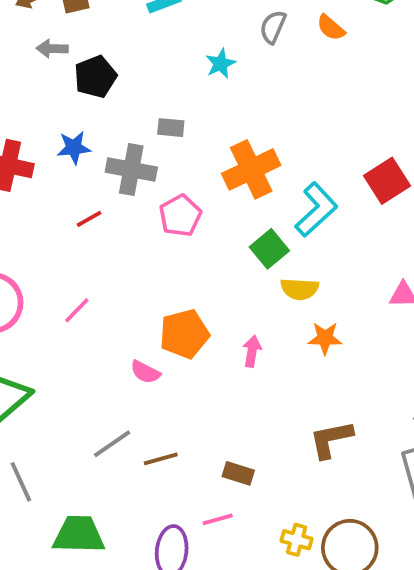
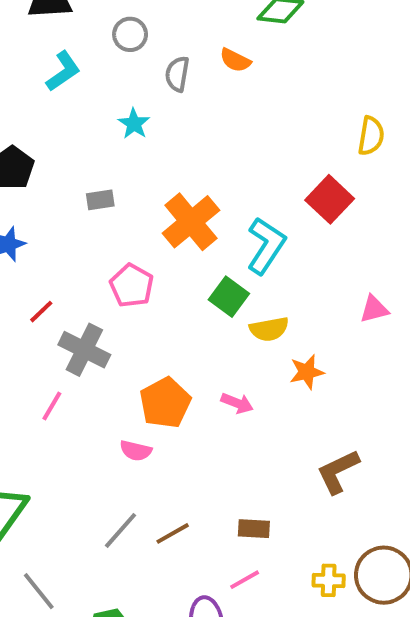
gray cross: (131, 170) -> (84, 350), moved, turned 30
pink arrow: (252, 351) -> (237, 403), turned 116

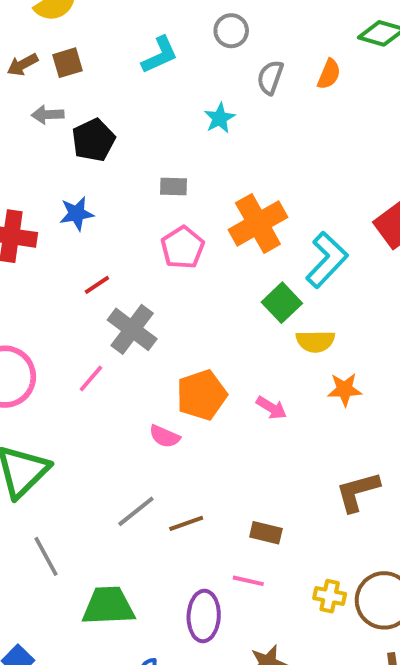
orange semicircle: (235, 60) -> (329, 74), turned -104
pink pentagon: (132, 286) -> (183, 248), moved
pink line: (245, 580) -> (248, 581), turned 32

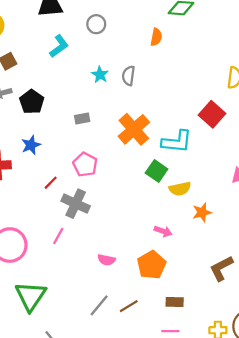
gray semicircle: (270, 77) -> (129, 76), moved
pink pentagon: (183, 248) -> (85, 165), moved
cyan L-shape: (327, 260) -> (177, 142), turned 64
orange pentagon: (202, 395) -> (152, 265), moved

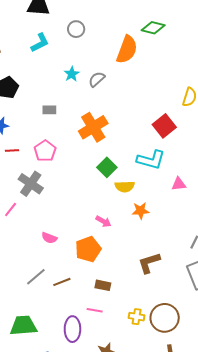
orange semicircle: (156, 37) -> (127, 50), size x1.8
gray semicircle: (129, 76) -> (97, 79), turned 30
cyan L-shape: (177, 142) -> (151, 160), moved
red line: (51, 183) -> (12, 151), moved, turned 32

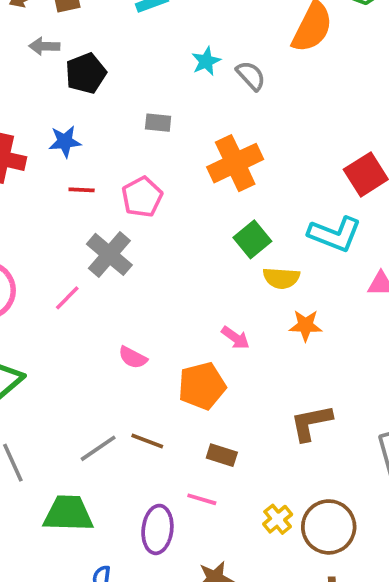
gray semicircle: (97, 79) -> (251, 76), turned 84
gray line: (36, 277) -> (98, 448), moved
brown line: (62, 282) -> (147, 441), turned 36
yellow cross: (137, 317) -> (278, 519), turned 35

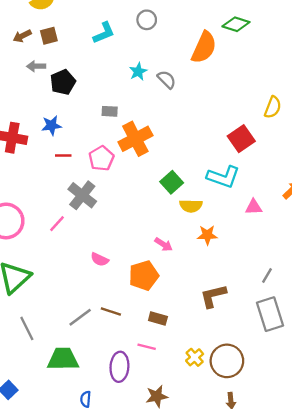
orange cross: (235, 163) -> (135, 139), moved

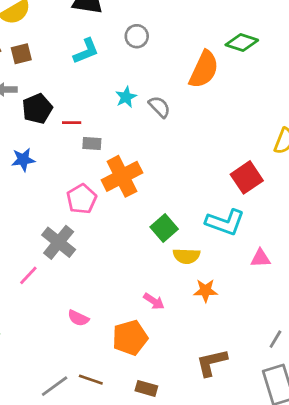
red line: (63, 155) -> (72, 123), moved

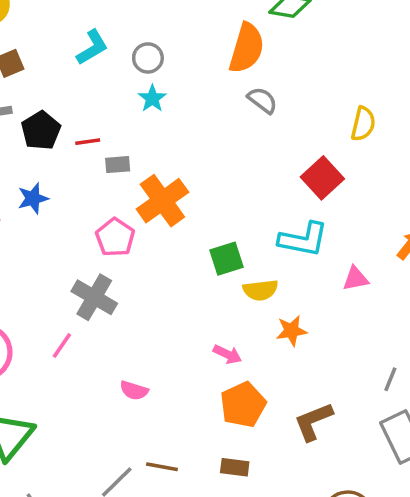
gray circle: (137, 36) -> (148, 58), moved
gray semicircle: (159, 107) -> (262, 100), moved
green square: (164, 228) -> (227, 259), turned 32
orange pentagon: (130, 338) -> (243, 405), moved

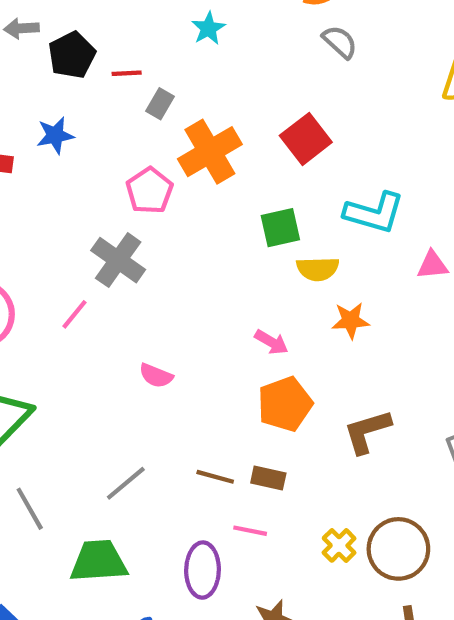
gray rectangle: (118, 165) -> (160, 104), turned -60
red square: (322, 178) -> (306, 139), moved
brown line: (162, 467) -> (215, 477), moved

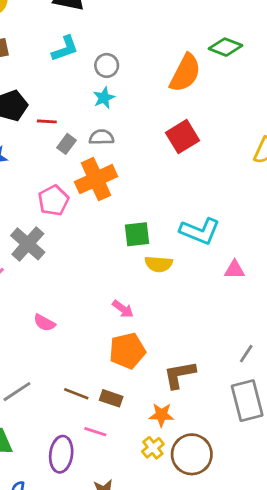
gray semicircle: (340, 42) -> (101, 137), moved, turned -50
red square: (306, 139) -> (183, 137), moved
orange star: (351, 321) -> (161, 415), moved

